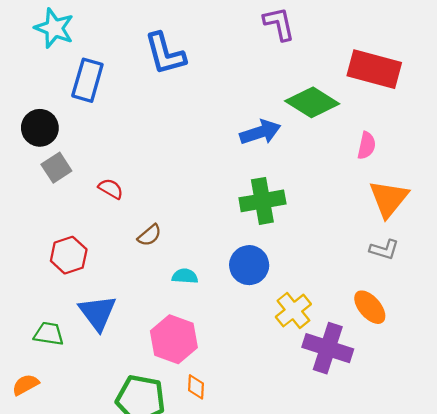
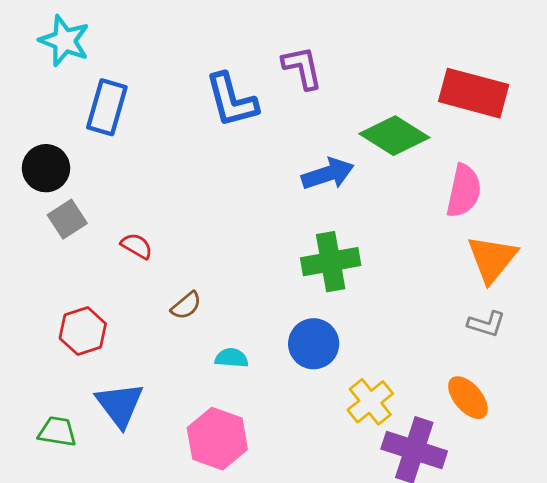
purple L-shape: (279, 24) -> (302, 68), moved
blue L-shape: (165, 54) -> (231, 100), moved
pink semicircle: (366, 146) -> (464, 191), size x1.5

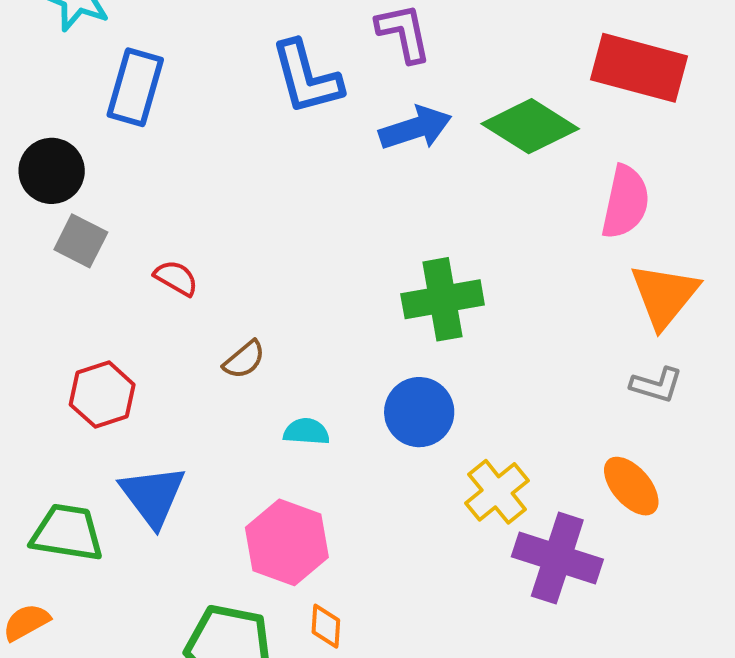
blue arrow: (328, 174) -> (415, 128), moved
gray square: (67, 219) -> (81, 241), turned -30
green trapezoid: (57, 432) -> (67, 533), size x1.4

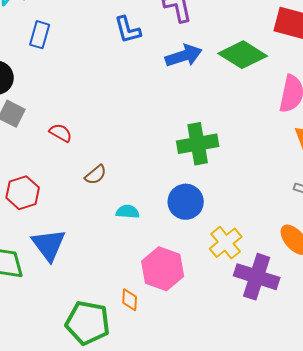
blue L-shape: (306, 78) -> (128, 30), size x0.7
blue rectangle: (135, 87) -> (40, 35), size x0.7
pink hexagon: (287, 542) -> (163, 269), moved
orange diamond: (326, 626) -> (130, 300), moved

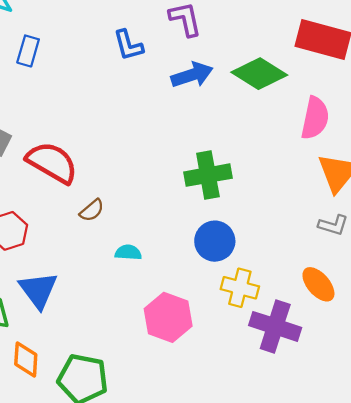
red semicircle: (61, 133) -> (52, 162), size x2.0
blue circle: (186, 202) -> (215, 241), moved
yellow cross: (226, 243) -> (240, 288), turned -36
orange diamond: (130, 300) -> (26, 359), moved, size x1.4

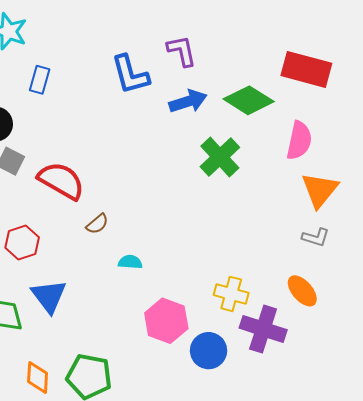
blue L-shape: (128, 45) -> (130, 75), size x1.4
green cross: (208, 175) -> (220, 157), moved, turned -33
blue circle: (215, 241) -> (209, 351), moved
orange diamond: (26, 359) -> (38, 377), moved

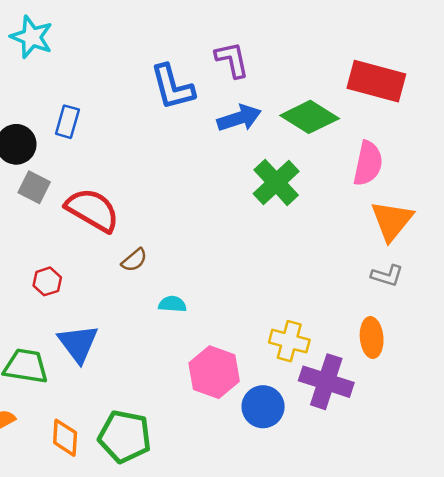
blue rectangle: (40, 80) -> (67, 122), moved
red hexagon: (22, 242) -> (47, 281), size x0.7
orange ellipse: (302, 291) -> (372, 338), turned 36

